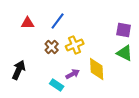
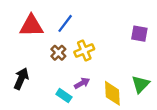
red triangle: (28, 23) -> (31, 26), size x1.6
green triangle: (125, 53) -> (141, 84), moved, turned 48
yellow diamond: (97, 69) -> (112, 93), moved

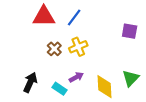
blue line: (65, 23) -> (74, 18), moved
red triangle: (31, 26) -> (44, 16), moved
black arrow: (21, 79) -> (30, 82), moved

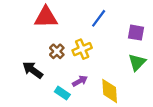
blue line: (74, 18) -> (99, 18), moved
green triangle: (131, 78) -> (137, 62), moved
black arrow: (30, 82) -> (33, 70), moved, turned -78

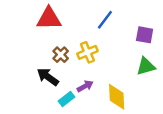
green triangle: (137, 62) -> (146, 66), turned 30
black arrow: (33, 70) -> (48, 77), moved
cyan rectangle: (62, 93) -> (66, 99), turned -72

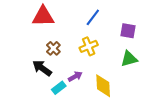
yellow cross: (87, 52) -> (89, 46), moved

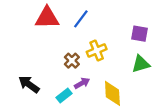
blue line: (93, 17) -> (81, 19), moved
brown cross: (53, 48) -> (72, 61), moved
black arrow: (42, 68) -> (29, 84), moved

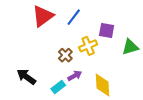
red triangle: (47, 18) -> (43, 16), turned -35
purple square: (139, 34) -> (107, 30), moved
green triangle: (141, 64) -> (130, 47), moved

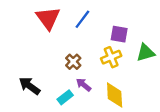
red triangle: (43, 16) -> (48, 18), turned -30
yellow cross: (88, 46) -> (111, 57), moved
purple arrow: (75, 76) -> (84, 85), turned -112

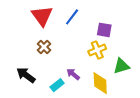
green triangle: (146, 53) -> (121, 66), moved
brown cross: (73, 62) -> (44, 47), moved

